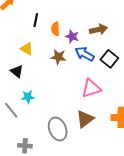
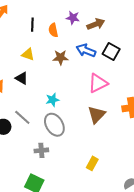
purple star: (72, 36) -> (73, 18), moved
cyan star: (28, 97) -> (52, 100), moved
gray ellipse: (58, 129) -> (54, 125), moved

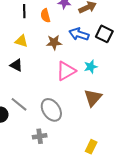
pink triangle: (98, 83) -> (66, 71), moved
cyan star: (52, 100) -> (91, 67), moved

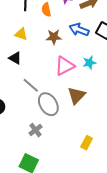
brown triangle: (93, 98) -> (76, 96), moved
gray line: (19, 104) -> (31, 85), moved
gray cross: (40, 136) -> (35, 130), turned -32

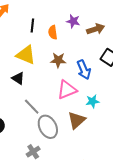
blue arrow: (79, 30) -> (84, 70), moved, turned -138
yellow triangle: (21, 34) -> (26, 55), size x1.5
cyan star: (89, 63) -> (93, 101), moved

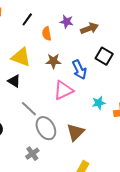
black line: (32, 25) -> (27, 19), moved, turned 32
cyan star: (93, 101) -> (99, 103), moved
brown triangle: (77, 120) -> (75, 132), moved

